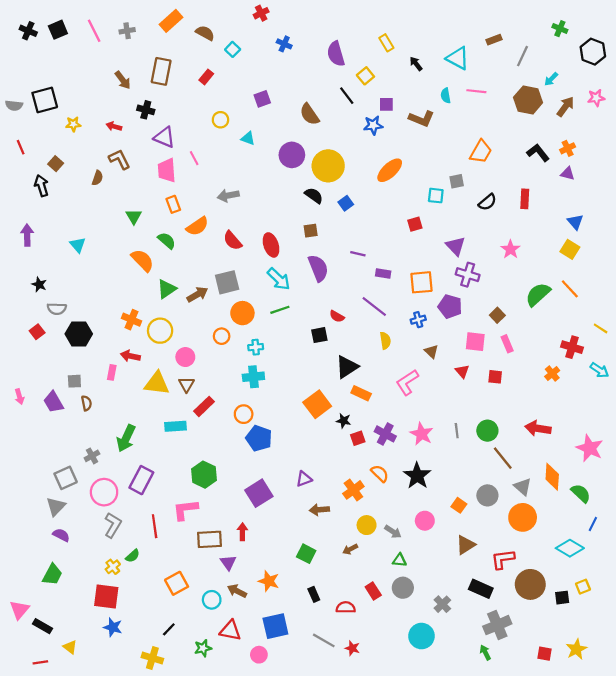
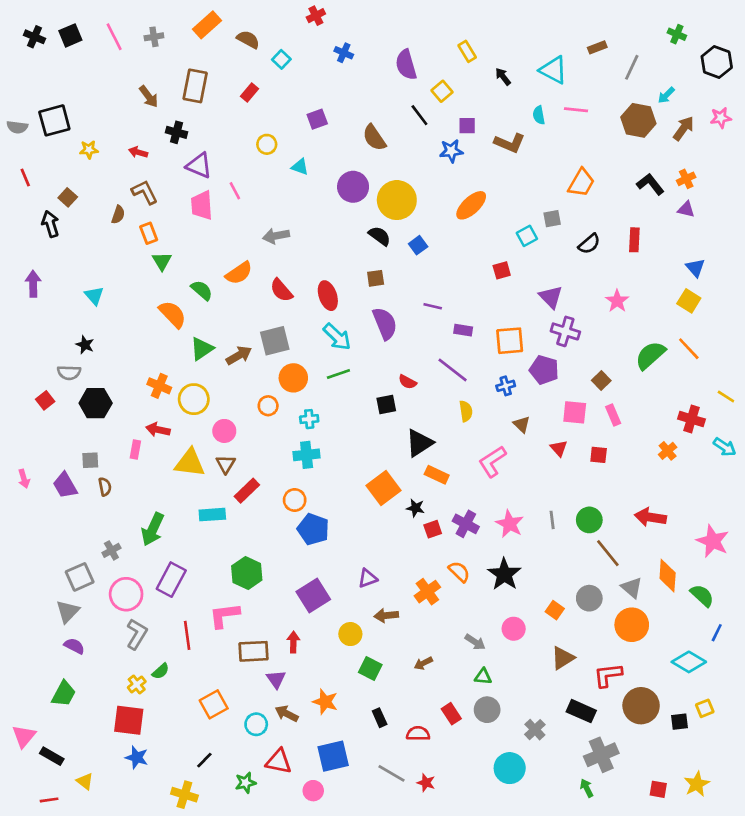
cyan square: (436, 196) -> (527, 236), turned -35
orange rectangle: (173, 204) -> (149, 233), moved
black star: (39, 285) -> (85, 345), moved
yellow circle: (367, 525) -> (350, 634), moved

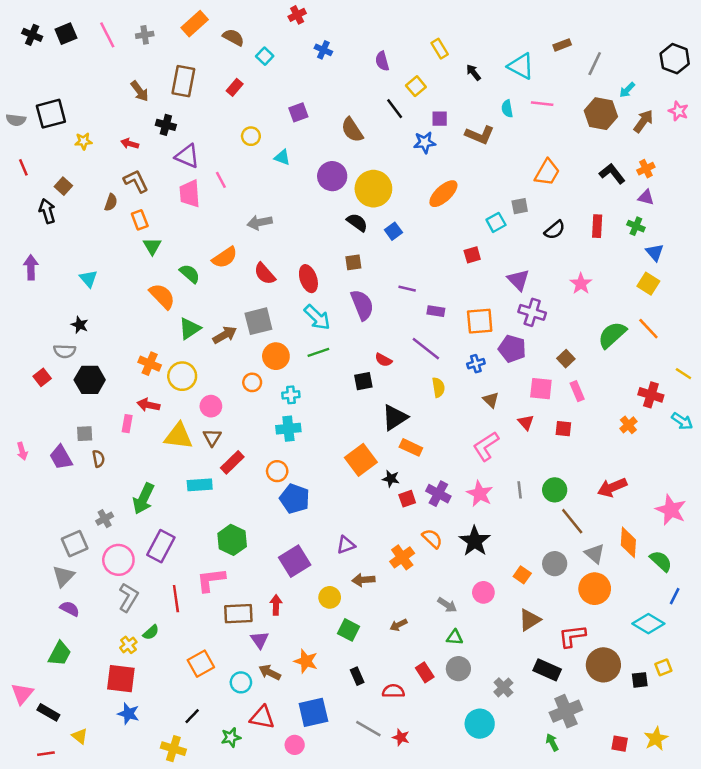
green cross: (677, 34) -> (636, 226), moved
purple semicircle: (406, 65) -> (382, 61), size x0.7
pink star: (721, 118) -> (678, 111), turned 30
pink L-shape: (492, 461) -> (486, 446), moved
red arrow: (650, 517) -> (612, 487), turned -32

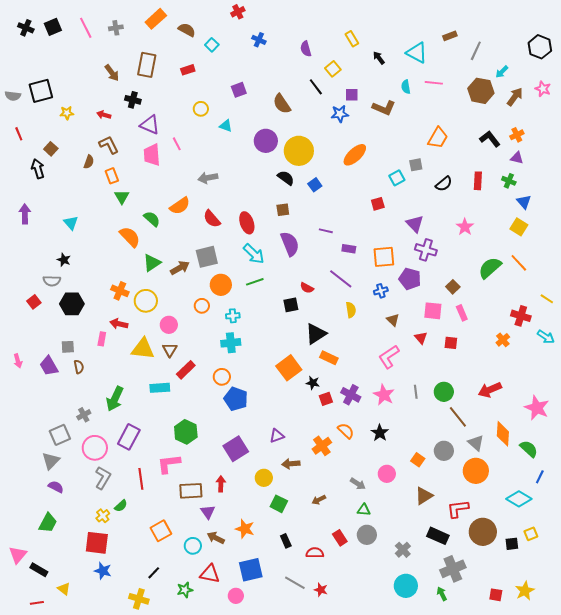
red rectangle: (235, 87) -> (188, 70), turned 32
black star: (475, 541) -> (380, 433), size x0.7
cyan circle: (480, 724) -> (406, 586), moved

